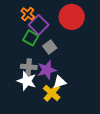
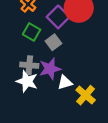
purple square: (39, 25) -> (58, 17), moved
yellow cross: (52, 93) -> (86, 95), moved

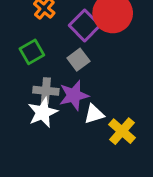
green square: (32, 32) -> (32, 52), moved, turned 30
white star: (27, 81) -> (43, 112), turned 30

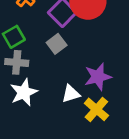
gray cross: (46, 91) -> (17, 62), moved
purple star: (74, 95) -> (98, 77), moved

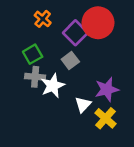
white star: (24, 92) -> (53, 86), moved
white triangle: (71, 94) -> (83, 104), turned -30

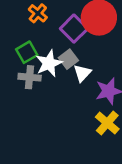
white star: (53, 86) -> (49, 63), moved
white triangle: (83, 104) -> (82, 73), moved

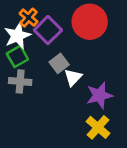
purple square: (74, 29) -> (48, 30), moved
white star: (49, 63) -> (17, 36), moved

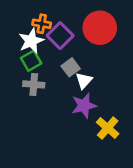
orange cross: (29, 18) -> (42, 24), turned -30
purple star: (99, 95) -> (84, 106), moved

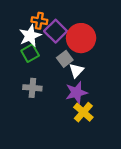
red circle: (100, 28) -> (81, 38), moved
gray cross: (34, 84) -> (32, 88), moved
yellow cross: (108, 128) -> (83, 112), moved

